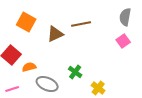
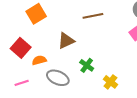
orange square: (26, 22) -> (36, 14), turned 30
brown triangle: (55, 34) -> (66, 41), moved

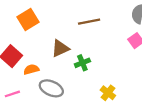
green cross: (87, 65) -> (82, 63), moved, turned 32

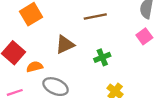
green cross: (82, 63) -> (102, 57), moved

